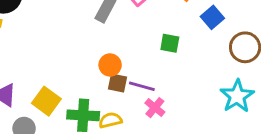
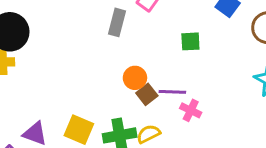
brown square: (117, 83) -> (147, 94), turned -36

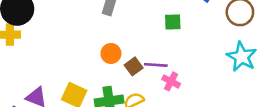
orange circle: (135, 78) -> (111, 53), moved

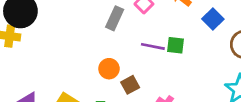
purple line: (156, 65) -> (153, 46), moved

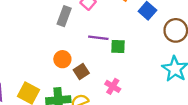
green square: (176, 45) -> (118, 47), moved

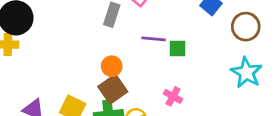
brown square: (81, 72) -> (113, 89), moved, size x1.5

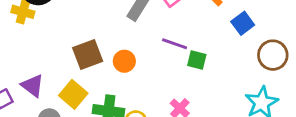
brown square: (113, 89) -> (88, 54), moved

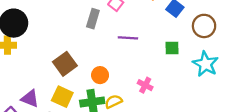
green square: (197, 60) -> (172, 48), moved
orange circle: (124, 61) -> (100, 75), moved

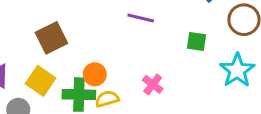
orange circle: (100, 75) -> (95, 74), moved

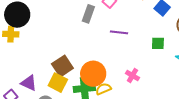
brown square: (51, 38) -> (62, 66), moved
orange circle: (95, 74) -> (93, 74), size x1.6

